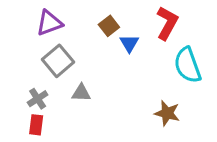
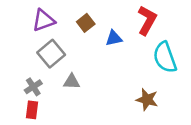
brown square: (109, 26) -> (86, 23), moved
blue triangle: (129, 43) -> (114, 38), turned 48

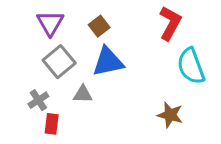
purple triangle: (43, 20) -> (50, 23), turned -40
blue triangle: (114, 38) -> (108, 62), moved, size x1.6
red rectangle: (32, 110) -> (52, 124), moved

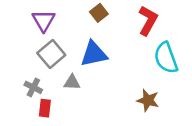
brown square: (99, 26) -> (99, 13), moved
gray cross: (38, 100) -> (33, 87), turned -30

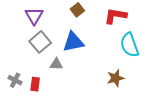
red L-shape: (148, 21) -> (115, 16), turned -110
gray cross: (33, 87) -> (15, 80), moved
brown star: (148, 100) -> (115, 78), turned -30

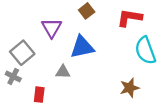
purple triangle: (34, 16) -> (52, 28), moved
gray square: (40, 42) -> (22, 53), moved
gray cross: (15, 80) -> (13, 76), moved

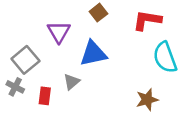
gray triangle: (63, 72) -> (72, 82), turned -42
red rectangle: (39, 95) -> (45, 96), moved

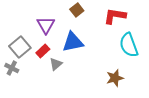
red rectangle: (45, 96) -> (43, 51), moved, turned 40

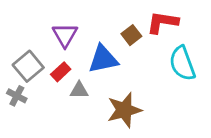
brown square: (77, 10) -> (131, 35), moved
gray triangle: (56, 64) -> (79, 90), turned 40
brown star: (115, 78) -> (124, 110), moved, size x1.4

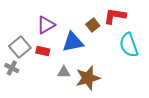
purple triangle: (65, 35) -> (46, 25), turned 30
red rectangle: (61, 72) -> (43, 51), turned 56
gray triangle: (79, 90) -> (64, 72), moved

